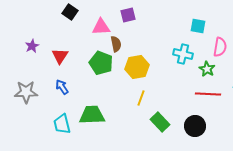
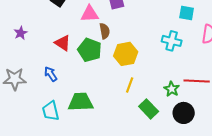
red triangle: (60, 56) -> (63, 43), moved, turned -30
green star: (207, 69) -> (172, 89), moved

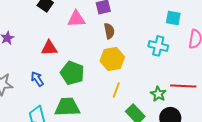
brown semicircle: (105, 31) -> (109, 31), moved
red triangle: (63, 43) -> (49, 48), turned -36
green pentagon: (90, 50) -> (72, 73), moved

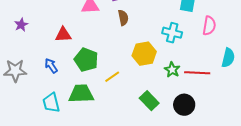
yellow hexagon: (112, 59) -> (144, 54), moved
yellow line: (116, 90) -> (112, 77), moved, turned 35
green star: (158, 94) -> (172, 70), moved

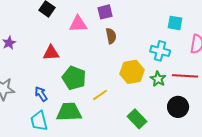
blue arrow: (51, 66) -> (41, 94), moved
green star: (172, 70) -> (158, 79), moved
red line: (197, 73) -> (185, 76), moved
black circle: (184, 105) -> (178, 107), moved

